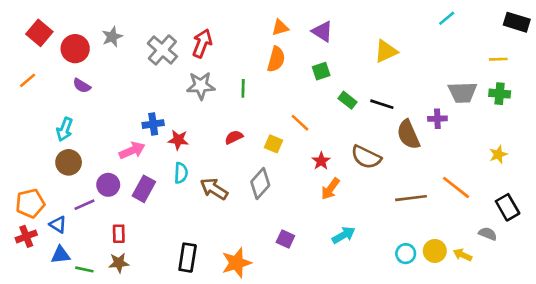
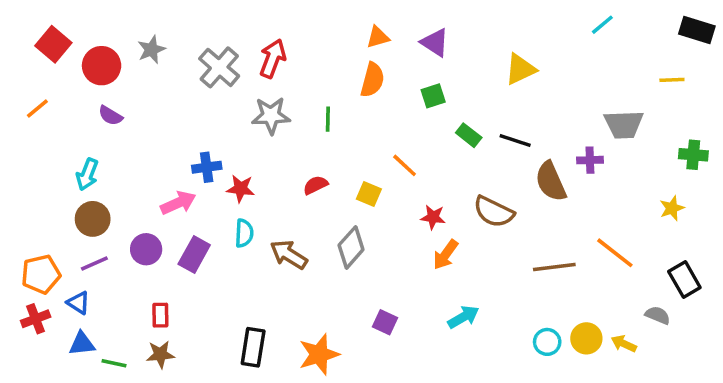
green cross: (500, 94) -> (693, 155), moved
red star: (321, 161) -> (433, 217), turned -30
purple line: (84, 205) -> (94, 263), moved

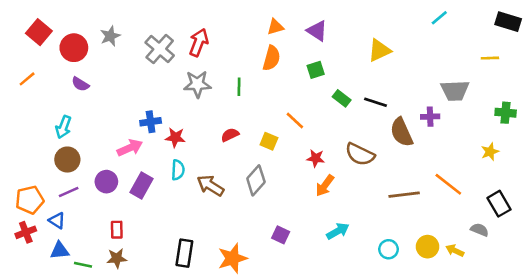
cyan circle: (547, 342) -> (389, 249), moved

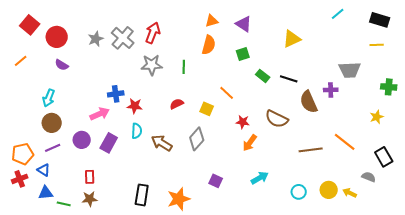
black rectangle: (508, 22) -> (380, 20), moved
gray star: (110, 36) -> (96, 39), moved

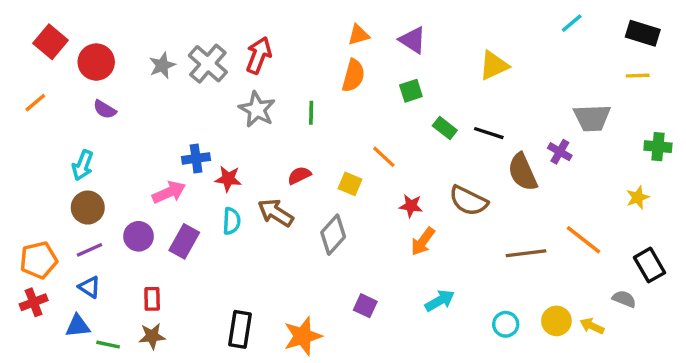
gray star: (152, 65) -> (257, 109), turned 30
purple cross: (331, 90) -> (560, 152), turned 32
brown arrow: (162, 143) -> (276, 213), moved
blue triangle: (44, 170) -> (89, 287), moved

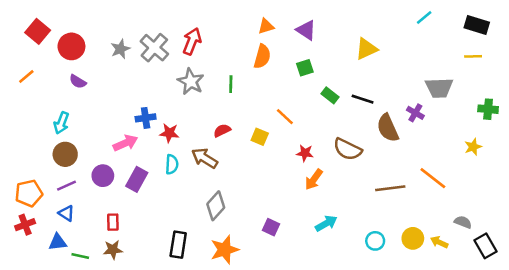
gray diamond: (333, 235) -> (216, 206), moved
black rectangle: (650, 265) -> (486, 246), moved

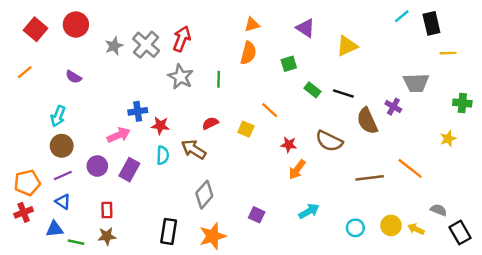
black rectangle: (477, 25) -> (431, 23), moved, turned 60
purple triangle: (306, 30) -> (305, 28), moved
red circle: (71, 46) -> (76, 25), moved

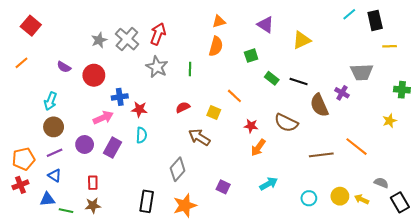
red circle: (76, 25) -> (94, 75), moved
brown arrow: (194, 149) -> (199, 137), moved

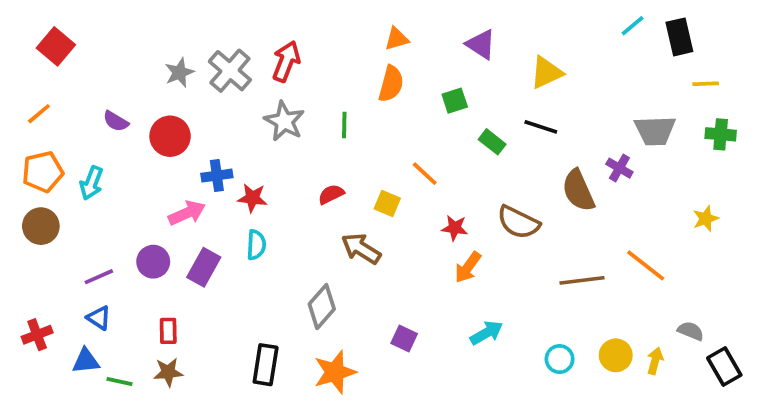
black line: (299, 81) -> (541, 127), moved
green cross: (402, 90) -> (721, 134), moved
brown circle: (54, 127) -> (41, 226), moved
orange pentagon: (24, 159) -> (43, 172), moved
yellow arrow: (362, 199) -> (655, 361), turned 80

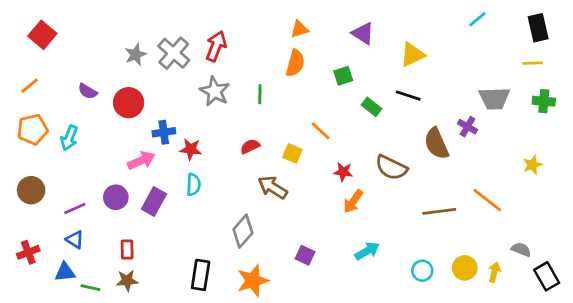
black rectangle: (679, 37) -> (538, 28), moved
brown circle: (41, 226) -> (31, 190), moved

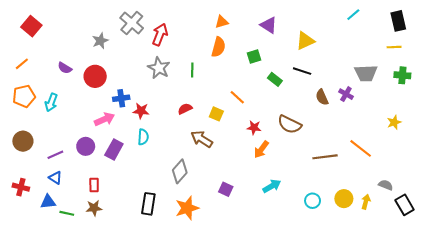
gray cross: (174, 53) -> (132, 23), moved
brown semicircle: (436, 144) -> (322, 97), moved, size x0.7
red cross: (28, 252) -> (21, 187), turned 35

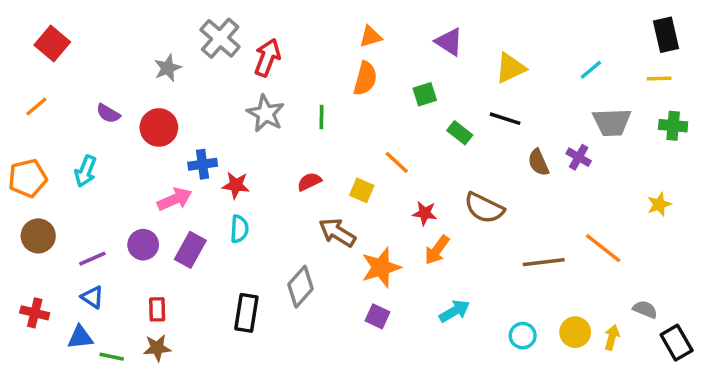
cyan line: (353, 15) -> (591, 70), moved
orange pentagon: (24, 96) -> (28, 178), moved
black rectangle: (148, 204) -> (246, 313), moved
orange star: (187, 208) -> (381, 267), moved

